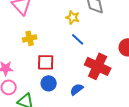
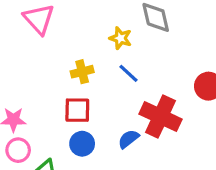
yellow cross: (30, 38) -> (82, 72), moved
blue semicircle: (77, 89) -> (128, 139), moved

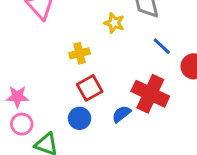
blue line: (128, 73) -> (162, 46), moved
red square: (77, 110) -> (90, 88), moved, turned -30

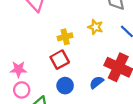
yellow star: (114, 23) -> (95, 27), moved
red square: (90, 88) -> (60, 60), moved

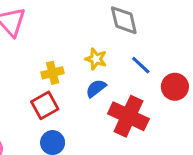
blue semicircle: (97, 82) -> (96, 88), moved

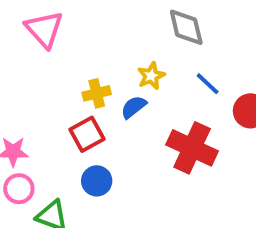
yellow star: (96, 59) -> (151, 76), turned 30
blue semicircle: (96, 88) -> (134, 107), moved

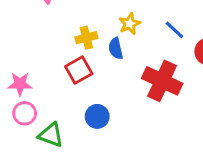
blue semicircle: (134, 107) -> (116, 48), turned -65
blue circle: (97, 181) -> (97, 116), moved

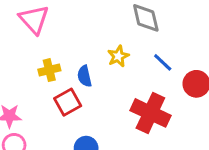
yellow cross: (86, 38) -> (49, 70), moved
blue semicircle: (116, 48) -> (85, 76), moved

